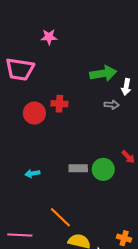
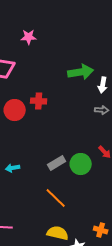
gray arrow: (112, 105) -> (102, 110), moved
gray rectangle: (78, 168) -> (57, 163), turned -30
orange line: (60, 217) -> (56, 198), moved

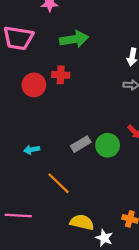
green arrow: (81, 72) -> (74, 39), moved
orange line: (56, 198) -> (58, 183), moved

